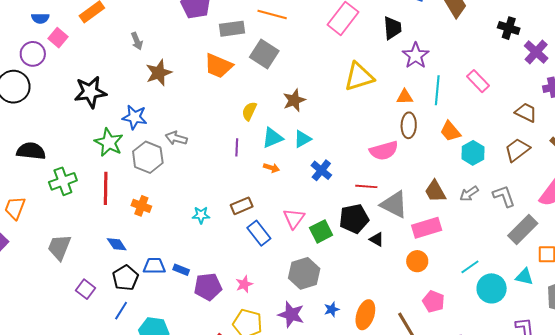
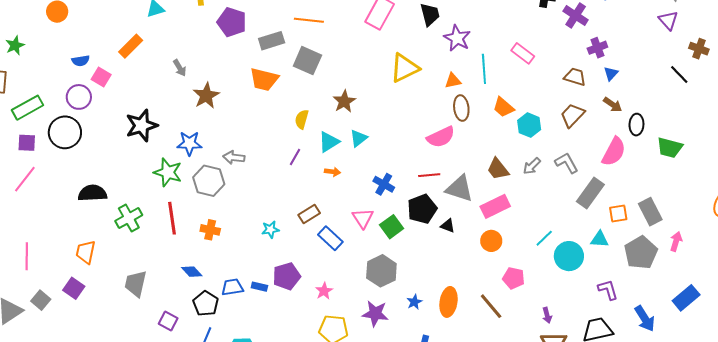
purple line: (237, 147) -> (295, 157), turned 36
blue cross: (321, 170) -> (384, 184), moved
purple pentagon: (208, 287) -> (287, 276), moved

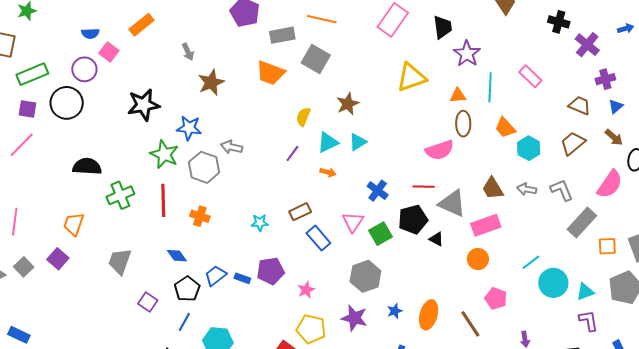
gray arrow: (532, 166) -> (527, 189), turned 48
cyan triangle: (600, 239) -> (585, 292), moved, turned -30
blue trapezoid: (232, 287) -> (215, 276), turned -35

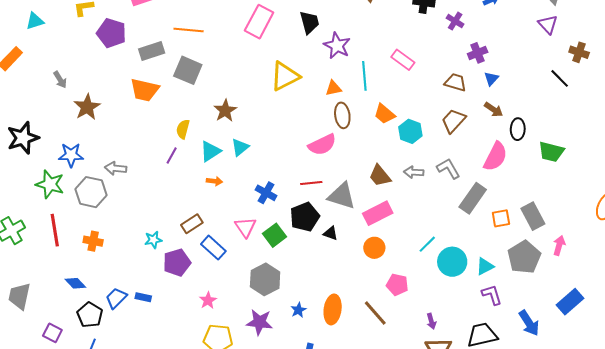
purple cross: (587, 45) -> (455, 21), size x0.7
purple line: (292, 153) -> (172, 155), moved
purple pentagon: (271, 271) -> (177, 262), moved

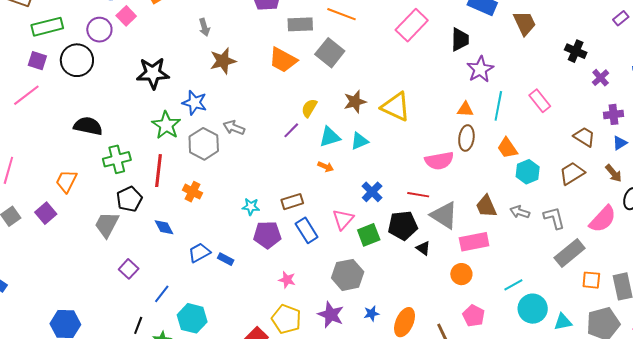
yellow triangle: (285, 76) -> (396, 107), moved, turned 36
pink star: (208, 300) -> (287, 280), turned 30
black pentagon: (90, 315) -> (129, 199), moved

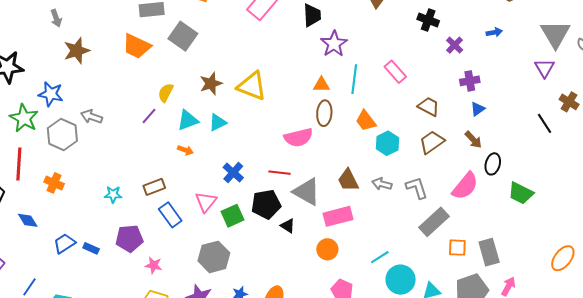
brown trapezoid: (584, 137) -> (429, 107), moved
purple pentagon: (267, 235) -> (129, 239), moved

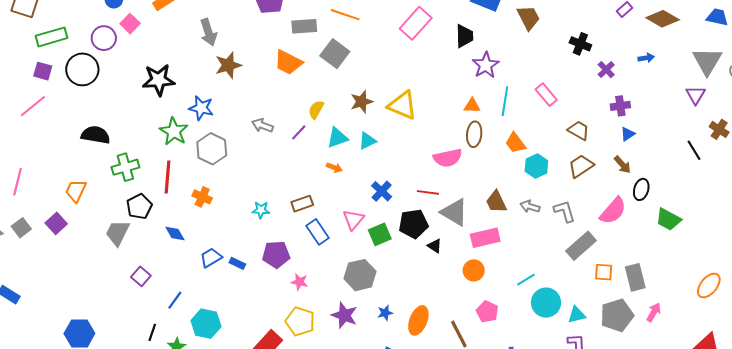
gray arrow: (56, 18) -> (209, 32), size x1.5
gray arrow: (92, 117) -> (262, 125), moved

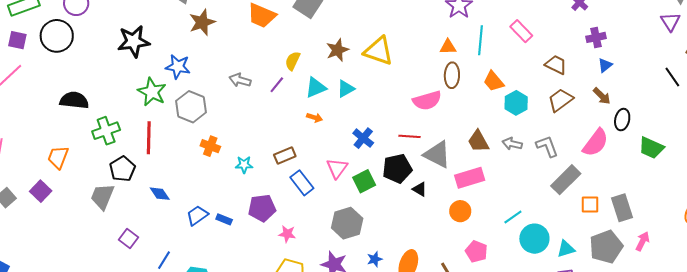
orange cross: (202, 197) -> (210, 146), moved

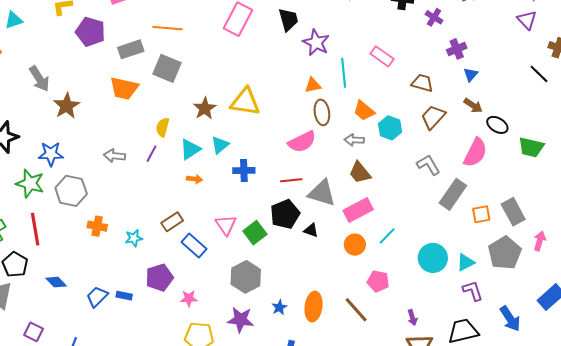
black ellipse: (622, 120) -> (497, 125), turned -60
blue cross: (363, 138) -> (244, 170), moved, turned -30
gray arrow: (512, 144) -> (354, 140), moved
cyan line: (513, 217) -> (387, 236), moved

